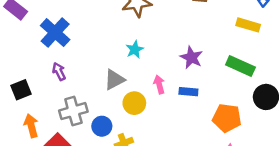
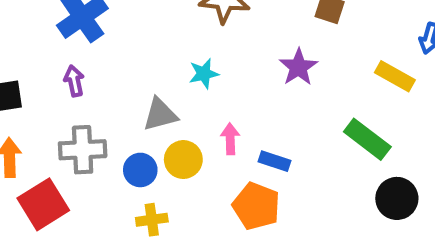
purple star: (191, 57) -> (298, 67), moved
orange pentagon: (227, 118) -> (256, 206), moved
blue circle: (102, 126) -> (140, 170), moved

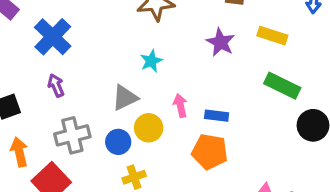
yellow rectangle: (395, 76) -> (272, 36), moved

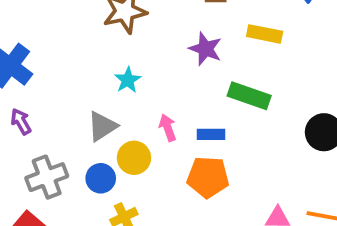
green rectangle: (282, 86) -> (249, 96), moved

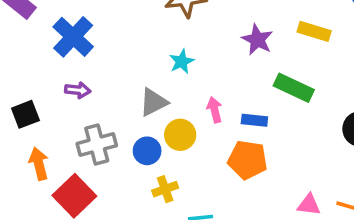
purple arrow: (21, 122) -> (78, 90), turned 120

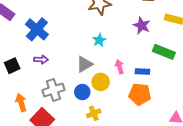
black square: (25, 114) -> (12, 66), moved

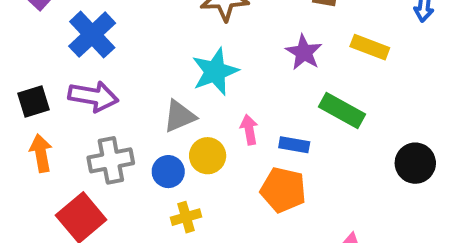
cyan star: (99, 40) -> (215, 71), size x1.6
purple arrow: (41, 60) -> (93, 96), size x1.6
orange arrow: (21, 103) -> (41, 153), moved

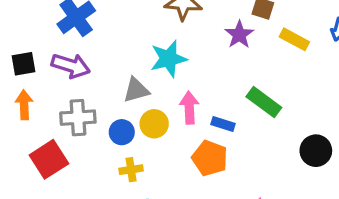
yellow rectangle: (370, 47) -> (294, 39), moved
purple star: (304, 52) -> (239, 35), moved
pink arrow: (249, 130) -> (189, 108), size x1.4

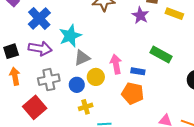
cyan star: (169, 59) -> (70, 36), moved

